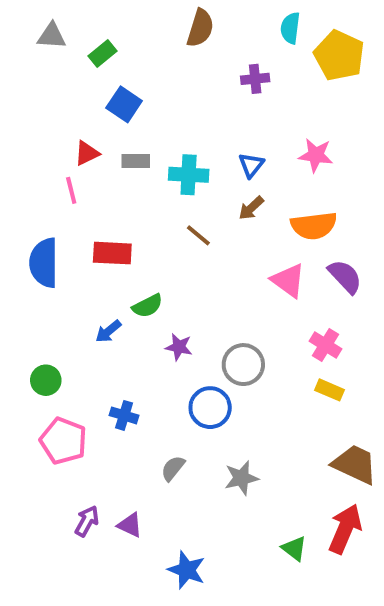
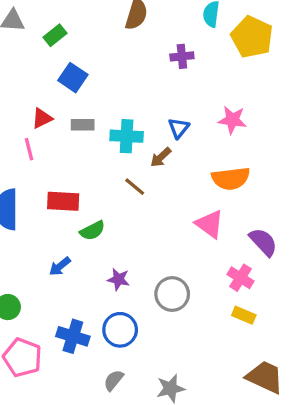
brown arrow: (251, 208) -> (161, 157), moved
purple semicircle: (345, 277) -> (263, 242), moved
green semicircle: (147, 306) -> (92, 231), moved
blue circle: (210, 408) -> (120, 330), moved
blue cross: (124, 415) -> (73, 336), size x1.4

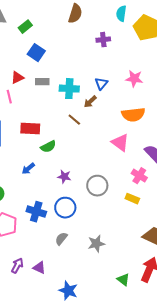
yellow rectangle: (244, 315) -> (132, 199), moved

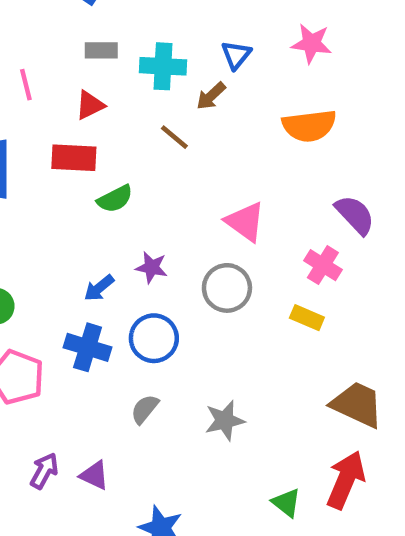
red triangle: (17, 78) -> (90, 105), moved
pink triangle: (120, 143) -> (245, 222), moved
blue arrow: (28, 169) -> (99, 288), moved

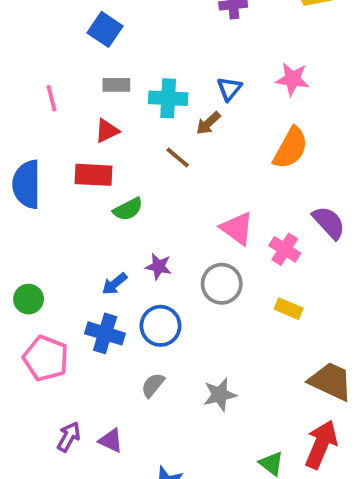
pink line: (26, 85) -> (51, 98), moved
orange semicircle: (309, 126) -> (291, 148), turned -54
pink cross: (323, 265) -> (285, 249), moved

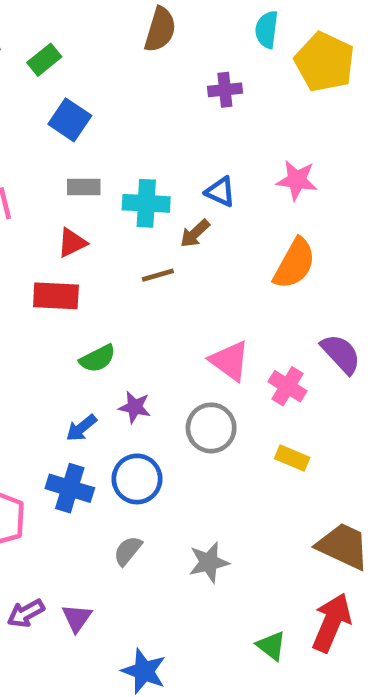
blue triangle: (229, 89) -> (220, 192), turned -44
brown line: (178, 158) -> (158, 275), turned -56
green semicircle: (128, 209) -> (98, 358), moved
purple arrow: (69, 437) -> (26, 613), turned -148
purple triangle: (111, 441) -> (77, 618), turned 40

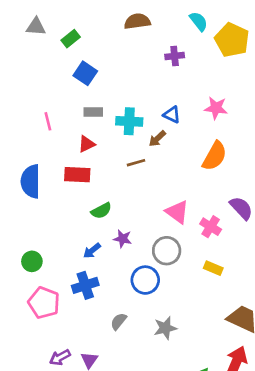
brown semicircle: (160, 30) -> (137, 21), turned -115
cyan semicircle: (267, 30) -> (199, 21), turned 135
blue circle: (137, 479) -> (145, 280), moved
blue cross: (70, 488) -> (85, 285), turned -35

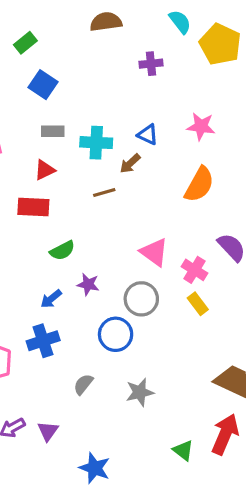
yellow rectangle: (213, 268) -> (198, 304), moved, turned 30

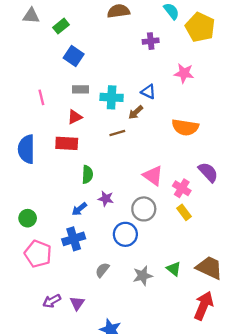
pink star: (201, 126) -> (184, 73), moved
orange semicircle: (199, 184) -> (185, 127), turned 70
green semicircle: (62, 251) -> (87, 174), turned -60
green triangle: (183, 450) -> (174, 269), moved

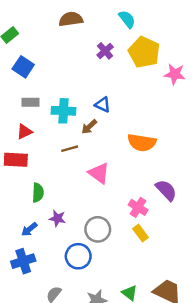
yellow pentagon: (200, 27) -> (144, 52), moved
purple cross: (151, 41) -> (105, 51), turned -35
pink star: (184, 73) -> (175, 74), moved
pink triangle: (153, 176) -> (99, 173), moved

